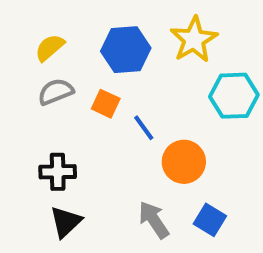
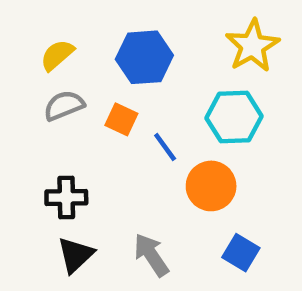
yellow star: (194, 40) -> (252, 46), moved
cyan hexagon: (234, 96) -> (234, 117), moved
gray arrow: (154, 220) -> (151, 255), moved

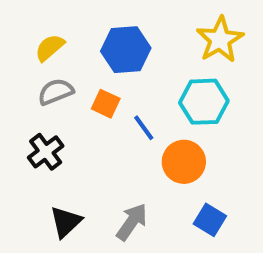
black cross: (66, 197) -> (46, 152), moved, turned -36
gray arrow: (151, 255) -> (132, 222), turned 69

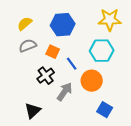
yellow star: (220, 40) -> (110, 20), turned 30
black cross: (46, 152) -> (46, 76), moved
gray arrow: (132, 222) -> (65, 92), moved

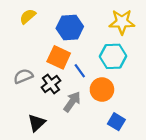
yellow semicircle: (25, 24) -> (28, 16), moved
gray semicircle: (28, 46) -> (23, 76), moved
orange square: (53, 52) -> (59, 57), size x1.5

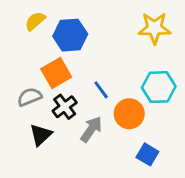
blue hexagon: (70, 27) -> (70, 35), moved
cyan hexagon: (113, 56) -> (159, 87), moved
orange square: (59, 57) -> (56, 73), moved, turned 35
black triangle: (37, 123) -> (41, 135), moved

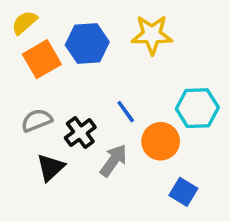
yellow semicircle: (35, 21) -> (24, 23), moved
yellow star: (154, 28) -> (152, 35), moved
orange square: (56, 73) -> (42, 59), moved

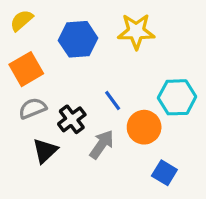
orange square: (42, 59) -> (26, 69), moved

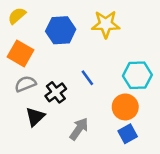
orange square: (26, 69) -> (20, 53), turned -30
orange circle: (144, 127) -> (125, 107), moved
gray arrow: (102, 144) -> (79, 129), moved
blue square: (164, 173) -> (128, 134), turned 30

